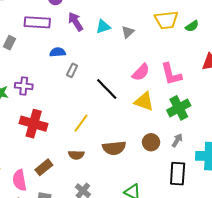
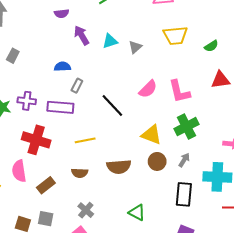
purple rectangle: (37, 22) -> (60, 107), moved
green semicircle: (192, 26) -> (211, 46), moved
yellow triangle: (144, 101) -> (151, 135), moved
yellow line: (81, 123) -> (85, 140), turned 42
pink semicircle: (20, 180) -> (19, 171), moved

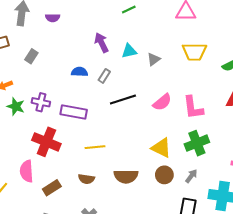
purple semicircle: (62, 13) -> (53, 18), moved
gray rectangle: (77, 86) -> (104, 76), moved
black line: (112, 106) -> (123, 100), moved, turned -70

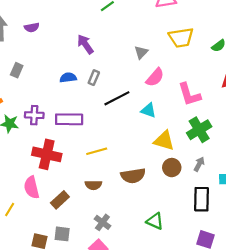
cyan triangle: (129, 51) -> (148, 110), moved, turned 42
pink semicircle: (162, 102) -> (155, 77), moved

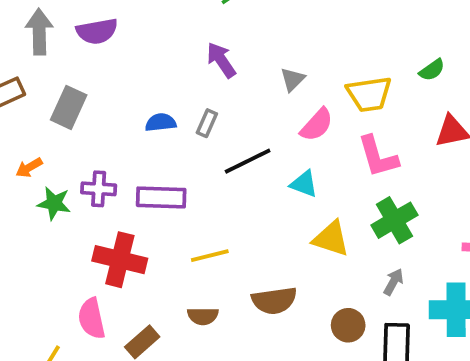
purple semicircle: (32, 27) -> (97, 31), size x1.5
yellow trapezoid: (181, 38) -> (369, 94), moved
purple arrow: (85, 44) -> (221, 60), moved
gray rectangle: (17, 70) -> (69, 107), size x1.5
brown circle: (172, 168) -> (348, 325), moved

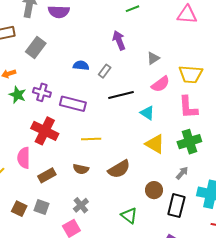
brown semicircle: (274, 301) -> (119, 169), turned -35

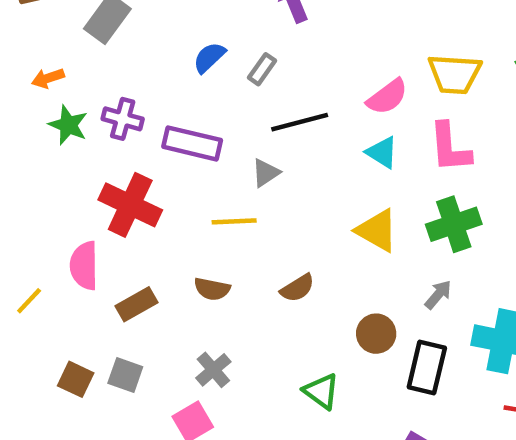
gray triangle: (153, 58) -> (266, 173), moved
blue semicircle: (81, 65) -> (209, 58), turned -49
cyan triangle: (147, 113) -> (382, 152), moved
brown semicircle: (119, 169) -> (297, 288), size x0.7

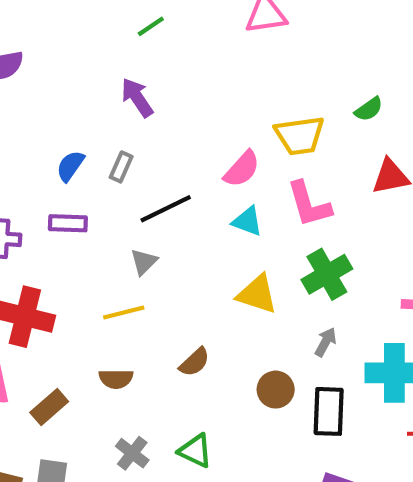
purple rectangle: (192, 143) -> (68, 223), moved, size x0.7
green triangle: (321, 391) -> (195, 451), moved

